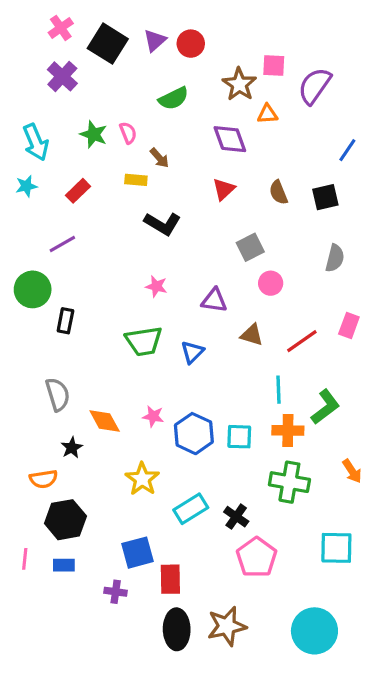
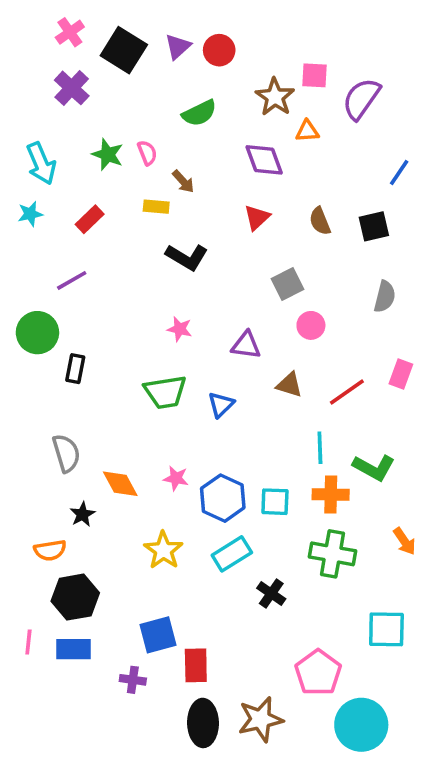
green L-shape: (325, 407) -> (374, 468), turned 66
cyan rectangle: (191, 509) -> (232, 554), moved
pink pentagon: (257, 557) -> (318, 673), moved
blue rectangle: (64, 565) -> (73, 649), size x1.4

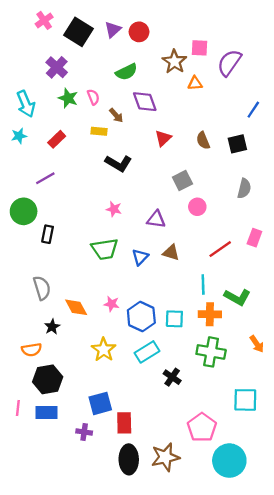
purple cross: (72, 88) -> (57, 67), moved
purple diamond: (264, 160) -> (145, 102), moved
brown triangle: (289, 385) -> (171, 252), moved

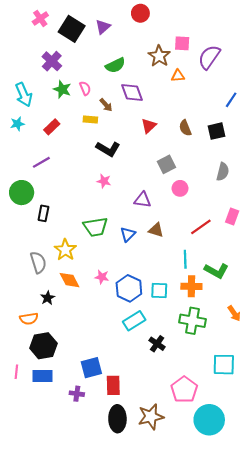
red circle: (139, 32) -> (140, 13), moved
pink star: (114, 209) -> (104, 181), moved
yellow star: (104, 350) -> (65, 250), moved

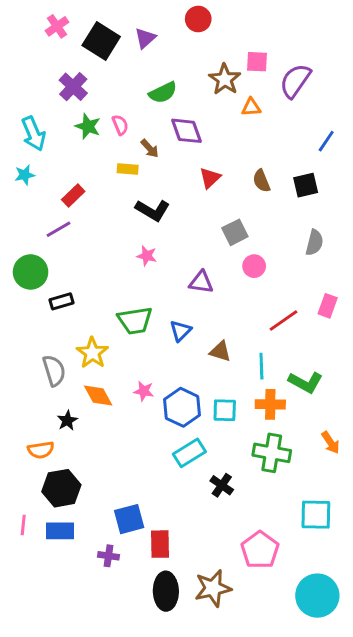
red rectangle: (52, 127) -> (73, 195), moved
black rectangle: (43, 213) -> (61, 301), turned 63
brown triangle: (156, 230) -> (220, 351), moved
cyan circle: (209, 420) -> (317, 596), moved

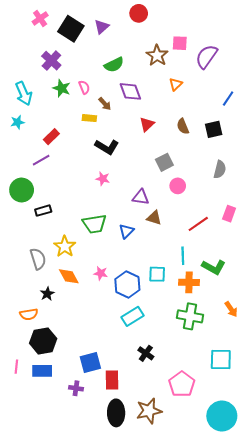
orange triangle: (251, 107) -> (176, 84), moved, turned -40
brown triangle: (220, 351) -> (154, 218), moved
cyan square: (225, 410) -> (157, 274), moved
black cross: (222, 485) -> (146, 353), moved

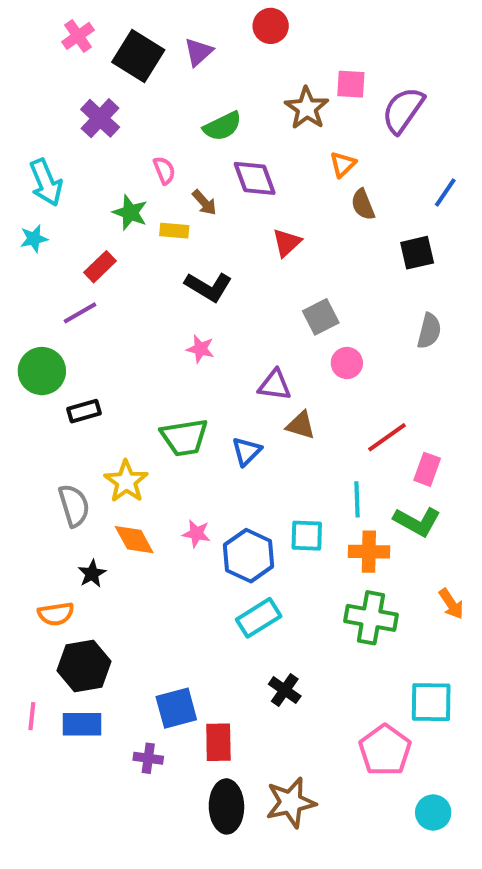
green star: (62, 88) -> (130, 213), moved
brown semicircle: (183, 126) -> (363, 204), moved
pink rectangle: (229, 214) -> (427, 469), moved
pink pentagon: (182, 384) -> (385, 750), moved
cyan circle: (222, 416) -> (433, 812), size x0.6

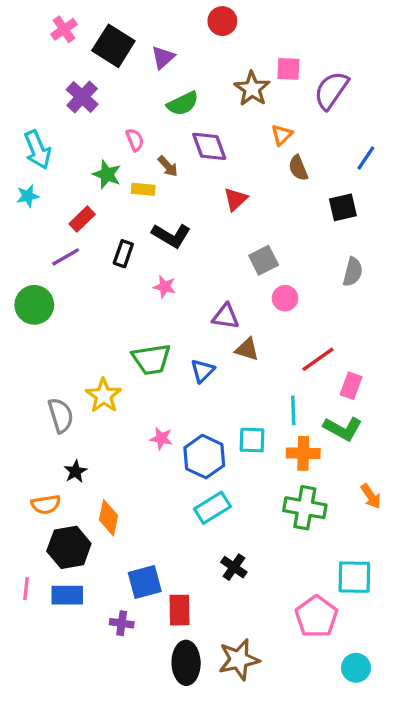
purple triangle: (198, 52) -> (163, 57), moved
black rectangle: (84, 411) -> (123, 254), moved, turned -55
orange diamond: (134, 540) -> (109, 518), moved, turned 40

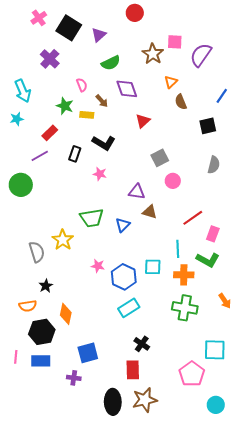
red rectangle: (179, 610) -> (133, 370), moved

